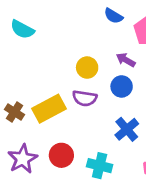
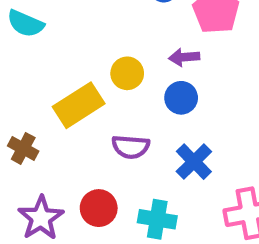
purple arrow: (126, 60) -> (184, 57), turned -30
purple semicircle: (85, 98) -> (131, 147), moved
yellow rectangle: (49, 109) -> (79, 105), moved

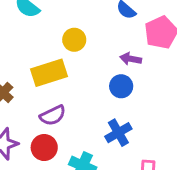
yellow circle: (127, 73) -> (74, 40), moved
purple semicircle: (131, 147) -> (53, 115), moved, turned -45

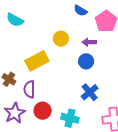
yellow circle: (74, 40) -> (61, 39), moved
purple semicircle: (53, 115) -> (29, 89), moved, turned 126

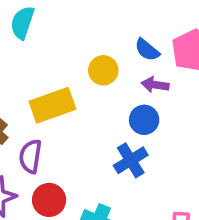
blue semicircle: (81, 11) -> (147, 50), moved
cyan semicircle: (15, 20) -> (22, 23), turned 72
blue cross: (90, 92) -> (131, 160), moved

